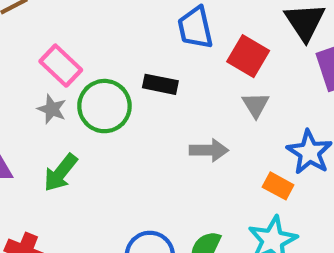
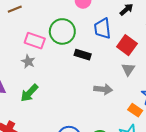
pink rectangle: (61, 66) -> (35, 41), turned -30
green circle: (104, 106) -> (62, 31), moved

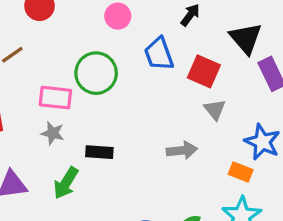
black rectangle: (83, 55) -> (99, 152), moved

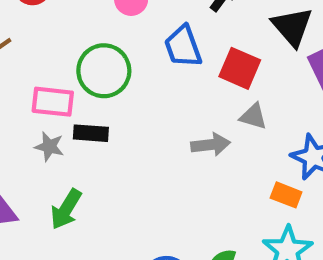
gray triangle: (215, 109) -> (253, 116), turned -35
gray arrow: (182, 150) -> (211, 145), moved
black rectangle: (99, 152) -> (91, 133), moved

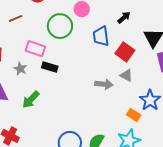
green circle: (104, 71) -> (60, 26), moved
gray star: (49, 147) -> (20, 69), moved

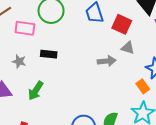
pink rectangle: (35, 49) -> (25, 28), moved
orange rectangle: (134, 115) -> (143, 86), turned 32

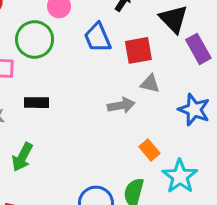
red square: (122, 24) -> (138, 50), turned -30
orange rectangle: (143, 86) -> (149, 150), moved

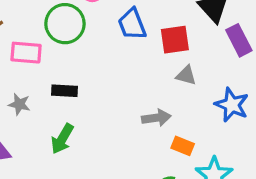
gray arrow: (121, 105) -> (156, 118), moved
orange rectangle: (149, 150) -> (183, 146), turned -30
green arrow: (22, 157) -> (62, 139), moved

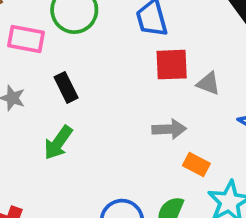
red square: (175, 40) -> (172, 65), moved
black rectangle: (64, 91) -> (66, 87), turned 55

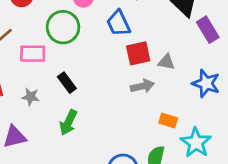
gray arrow: (169, 129) -> (142, 86), moved

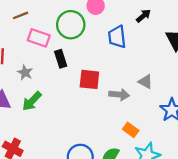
red square: (138, 53) -> (89, 79), moved
black rectangle: (67, 83) -> (61, 59), moved
green arrow: (68, 123) -> (32, 101), moved

